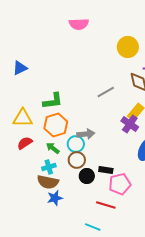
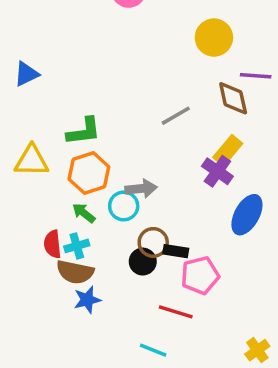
red semicircle: (25, 143) -> (52, 244), moved, turned -63
brown circle: (77, 160) -> (153, 242), moved

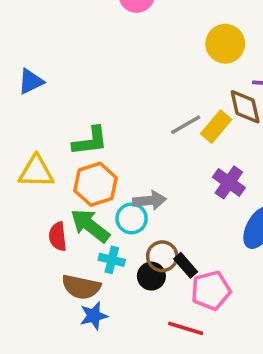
yellow rectangle: (228, 150) -> (216, 127), moved
green arrow: (84, 213) -> (90, 226), size x1.6
red semicircle: (52, 244) -> (58, 236), moved
cyan cross: (77, 246) -> (112, 260), moved, turned 30
black rectangle: (176, 251) -> (186, 265), turned 40

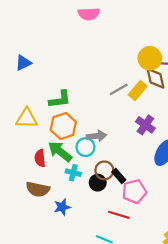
yellow circle: (225, 44) -> (150, 58), moved
brown semicircle: (81, 287) -> (38, 189), moved

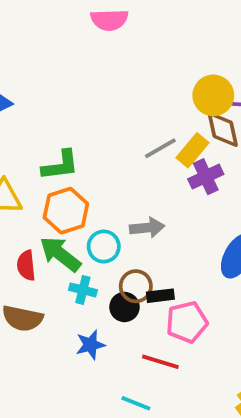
purple cross: (145, 125) -> (206, 177), moved, turned 30
gray arrow: (97, 136) -> (147, 228), moved
black rectangle: (119, 176) -> (160, 296), turned -56
blue star: (62, 207) -> (90, 345), moved

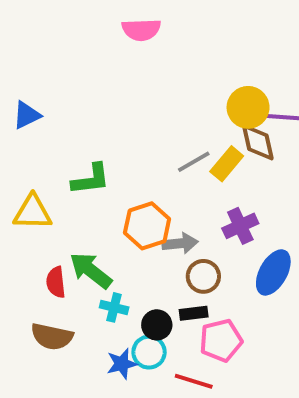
purple cross: (206, 177) -> (240, 226), moved
orange hexagon: (66, 211) -> (147, 226), moved
cyan circle: (104, 247) -> (149, 352), moved
brown circle: (136, 286) -> (203, 276), moved

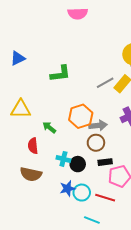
green L-shape: (91, 179) -> (60, 74), moved
green arrow: (91, 271) -> (49, 127), moved, size x0.6
brown circle: (203, 276) -> (96, 143), moved
black circle: (157, 325) -> (78, 164), moved
cyan circle: (149, 352) -> (82, 193), moved

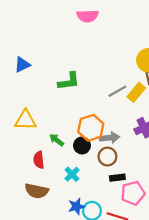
cyan cross: (63, 159) -> (72, 174), turned 32
black circle: (78, 164) -> (82, 145), moved

